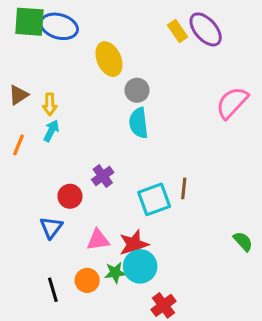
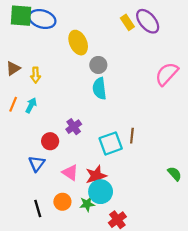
cyan arrow: (51, 131) -> (31, 105), moved
pink triangle: (98, 240) -> (70, 173), turned 42
green star: (115, 273) -> (87, 204), moved

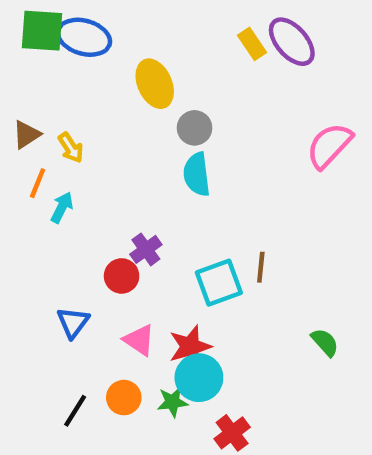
yellow arrow: (36, 75) -> (71, 148), turned -32
orange line: (13, 104) -> (38, 183), moved
red circle: (50, 141) -> (122, 276), moved
green semicircle: (175, 174) -> (325, 342), moved
black line: (38, 208) -> (75, 411), turned 48

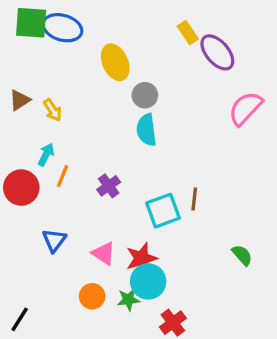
purple ellipse: (292, 42) -> (217, 52), moved
orange line: (38, 183) -> (62, 176), moved
red circle: (122, 276) -> (21, 188), moved, size x1.4
black line: (75, 411) -> (20, 319), moved

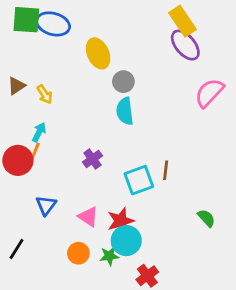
yellow rectangle: (188, 33) -> (183, 21), moved, size x1.5
orange line: (62, 176) -> (35, 152), moved
black line: (20, 319) -> (16, 249), moved

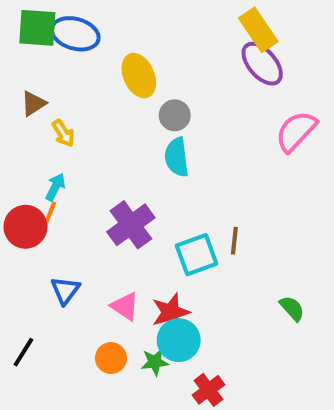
brown triangle: (16, 86) -> (33, 103), moved
purple cross: (92, 159) -> (131, 225), size x1.6

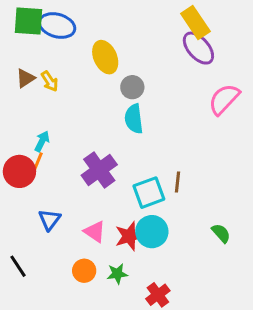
yellow arrow: (63, 133) -> (50, 81), moved
cyan circle: (179, 340) -> (152, 232), moved
black line: (23, 352) -> (18, 266), turned -65

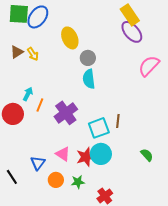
blue ellipse: (57, 26) -> (38, 17), turned -70
orange line: (38, 162) -> (40, 105), moved
blue triangle: (50, 220) -> (38, 163), moved

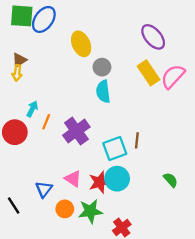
yellow rectangle: (130, 15) -> (148, 73), moved
yellow arrow: (33, 54) -> (17, 73), moved, turned 40
green star: (78, 182) -> (90, 211), size x1.5

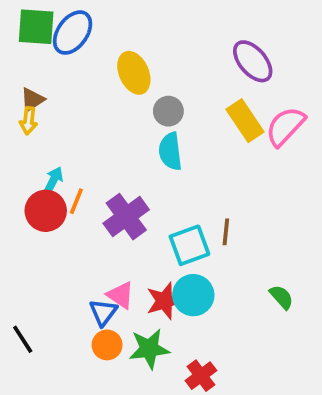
red circle: (15, 132) -> (46, 211), moved
blue triangle: (44, 189) -> (103, 312), moved

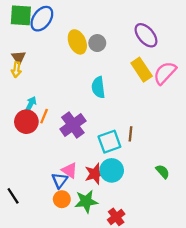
brown triangle: (32, 100) -> (19, 57), turned -32
gray circle: (168, 111) -> (97, 43), moved

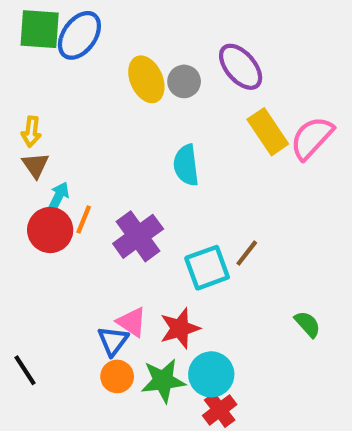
purple ellipse: (146, 35) -> (241, 67), moved
brown triangle: (19, 57) -> (35, 165), moved
brown line: (130, 134) -> (247, 253), turned 32
cyan circle: (112, 170) -> (211, 374), moved

